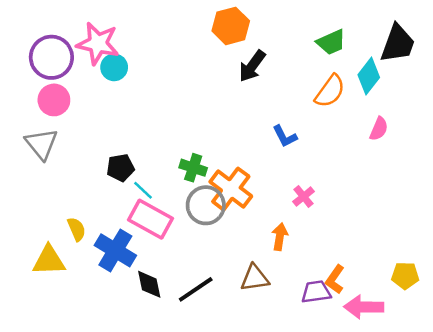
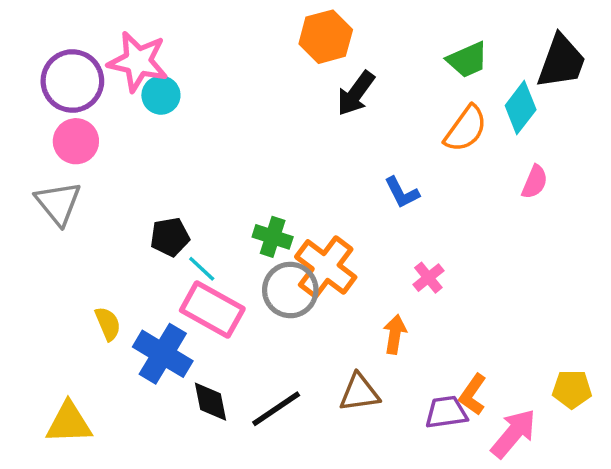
yellow triangle: (49, 261) -> (69, 423), moved
pink arrow: (364, 307) -> (513, 433), turned 129

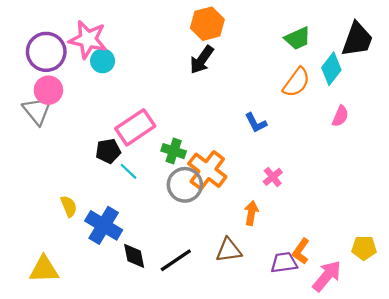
black arrow: (356, 93) -> (202, 60), moved
gray triangle: (58, 203) -> (37, 110), moved
pink rectangle: (212, 310) -> (135, 127), moved, turned -63

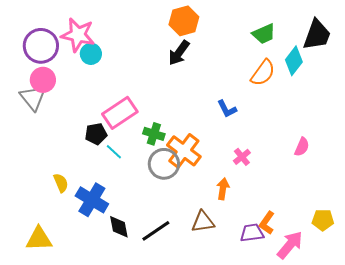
pink semicircle: (340, 116) -> (302, 147), moved

